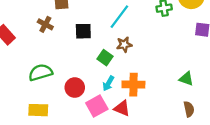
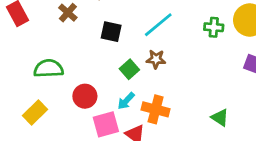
yellow rectangle: (38, 110) -> (35, 113), turned -60

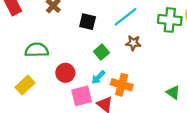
green cross: (214, 27) -> (170, 20), size x1.5
brown star: (156, 59) -> (133, 43), moved

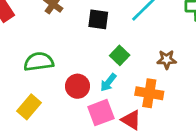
brown star: (133, 43) -> (167, 60), moved
cyan arrow: (98, 77) -> (108, 82), moved

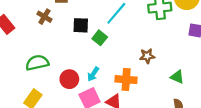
green square: (120, 55) -> (100, 38), moved
brown star: (167, 60) -> (147, 56), moved

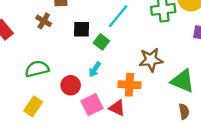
brown star: (147, 56) -> (151, 60), size x1.5
cyan arrow: (93, 74) -> (95, 69), moved
green triangle: (177, 77) -> (183, 81), size x1.6

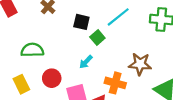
red circle: (71, 85) -> (52, 78), moved
yellow rectangle: (33, 106) -> (21, 84), turned -72

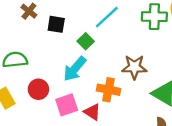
black square: (81, 22) -> (56, 24), moved
cyan arrow: (86, 62) -> (75, 69), size x1.6

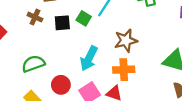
green square: (86, 41) -> (84, 18), moved
brown star: (134, 67) -> (126, 41), moved

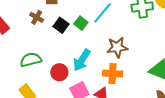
black square: (62, 23) -> (61, 25), turned 35
red circle: (61, 85) -> (59, 72), moved

